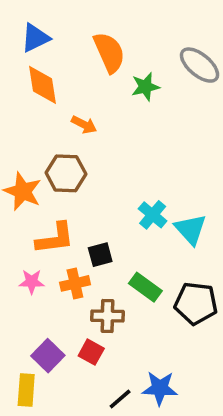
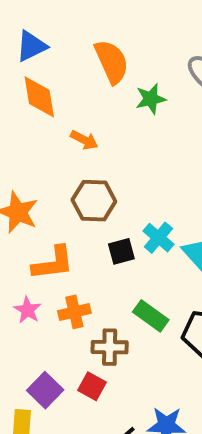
brown hexagon: (66, 173) -> (94, 201), moved
black square: (100, 255) -> (121, 251), moved
pink star: (32, 282) -> (28, 310), turned 30

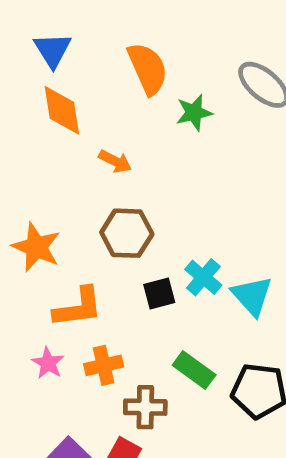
blue triangle: (31, 46) -> (53, 50), turned -36

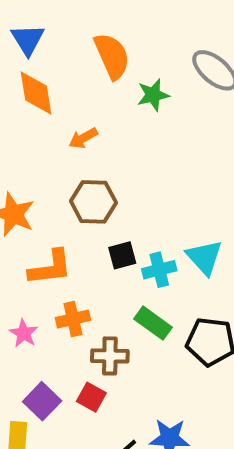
orange arrow: (115, 161) -> (83, 138), turned 124
cyan cross: (203, 277) -> (159, 270), moved, turned 36
pink star: (48, 363) -> (24, 333), moved

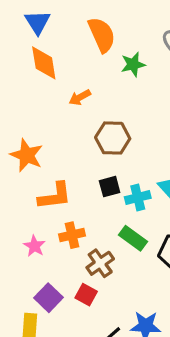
brown hexagon: (93, 202) -> (113, 138), moved
brown cross: (110, 356) -> (100, 263), turned -36

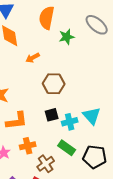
orange semicircle: (102, 35) -> (47, 18), turned -145

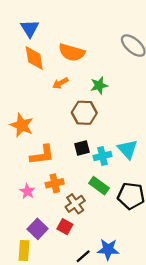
orange semicircle: (47, 18) -> (72, 52), moved, turned -85
green star: (67, 37) -> (99, 85), moved

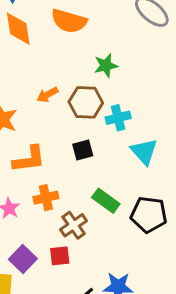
orange arrow: (60, 83) -> (47, 95), moved
cyan cross: (102, 156) -> (118, 118), moved
red square: (65, 227) -> (60, 256), turned -35

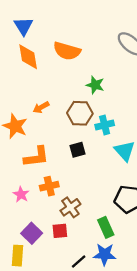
green star: (106, 66) -> (95, 85), turned 30
orange arrow: (47, 95) -> (41, 107), moved
green rectangle: (106, 201) -> (106, 227), moved, turned 30

